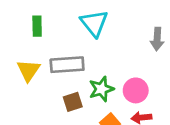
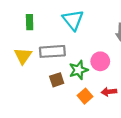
pink circle: (136, 90) -> (100, 61), moved

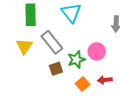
green rectangle: (30, 22) -> (31, 15), size x1.5
gray rectangle: (52, 51) -> (52, 42), turned 55

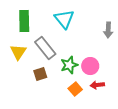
pink circle: (97, 51) -> (90, 66), moved
brown square: (56, 69) -> (40, 74), moved

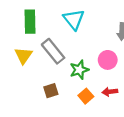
pink circle: (90, 66) -> (108, 60), moved
brown square: (40, 74) -> (51, 91), moved

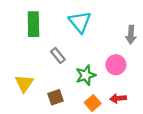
gray rectangle: (53, 51) -> (58, 55), size x0.6
yellow triangle: (23, 56) -> (24, 83), moved

